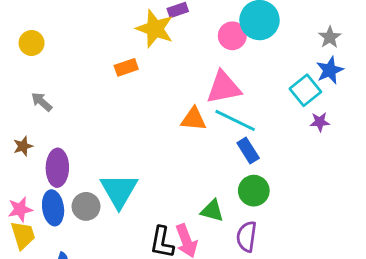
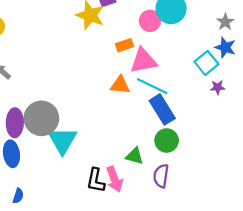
orange rectangle: (126, 67) -> (124, 45), moved
blue star: (330, 70) -> (225, 47), turned -30
blue rectangle: (248, 151) -> (162, 109), size x1.5
gray circle: (86, 206) -> (41, 118), moved, size x1.6

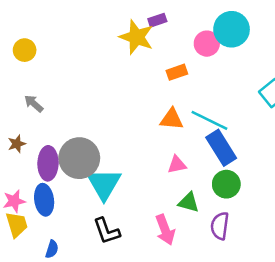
pink triangle: (143, 61) -> (177, 165), moved, size x0.6
black L-shape: (96, 180) -> (107, 231), moved, turned -30

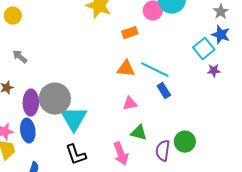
blue rectangle: (221, 148) -> (164, 91), size x0.6
green circle: (226, 184) -> (185, 142), moved

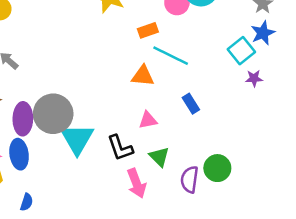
blue star: (221, 35) -> (263, 33), turned 30
cyan line: (155, 70) -> (171, 56), moved
green triangle: (139, 133) -> (159, 157), turned 30
black L-shape: (76, 155) -> (120, 148), moved

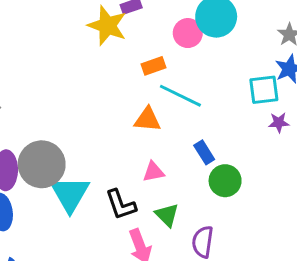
cyan square: (241, 51) -> (264, 90), turned 32
green circle: (217, 168) -> (225, 181), moved

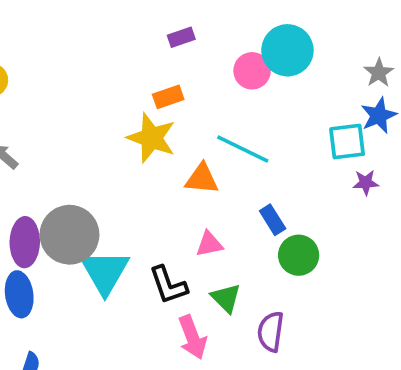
yellow star: (107, 26) -> (151, 138), moved
orange rectangle: (153, 66) -> (168, 97), moved

